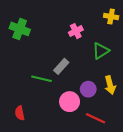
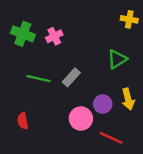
pink cross: (76, 31) -> (54, 36), moved
green line: (42, 79) -> (39, 79), moved
red semicircle: (20, 113) -> (23, 121), moved

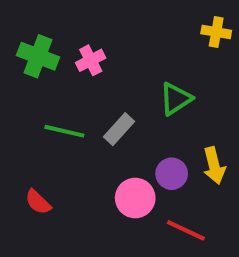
green triangle: (117, 59) -> (176, 99), moved
red semicircle: (23, 121) -> (38, 202), turned -35

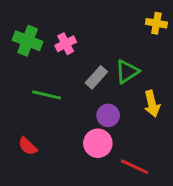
gray rectangle: (119, 129) -> (96, 77), moved
yellow arrow: (214, 166) -> (152, 104), moved
purple circle: (172, 174) -> (108, 115), moved

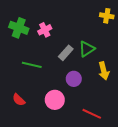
pink circle: (98, 143) -> (55, 100), moved

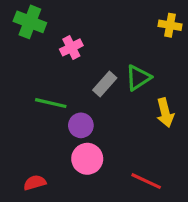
green cross: (19, 28) -> (30, 22), moved
purple circle: (74, 79) -> (81, 125), moved
red semicircle: (19, 100) -> (35, 183), moved, turned 120

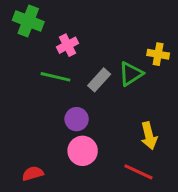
yellow cross: (170, 25) -> (158, 54), moved
green line: (51, 103) -> (55, 77), moved
yellow arrow: (165, 113) -> (149, 136), moved

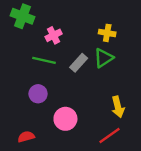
yellow cross: (158, 54) -> (107, 33), moved
purple circle: (77, 119) -> (38, 94), moved
red line: (138, 172) -> (110, 135), turned -60

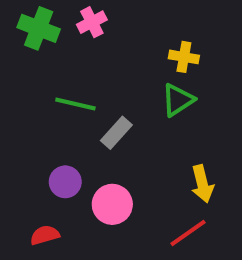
pink cross: (54, 35) -> (92, 22), moved
gray rectangle: (79, 63) -> (116, 133), moved
purple circle: (38, 94) -> (65, 182), moved

